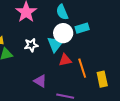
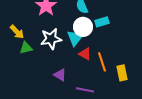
white star: (31, 45) -> (51, 39), size x1.5
red triangle: (65, 60) -> (85, 54), turned 40

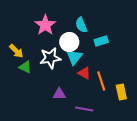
white circle: (83, 27) -> (69, 42), moved
green triangle: (26, 48) -> (25, 67), turned 40
purple triangle: (60, 75) -> (59, 94), turned -32

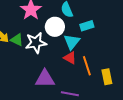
cyan triangle: (74, 57) -> (72, 42), moved
green triangle: (25, 67) -> (17, 40), moved
purple triangle: (59, 94) -> (45, 79), size x1.5

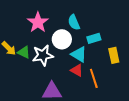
cyan triangle: (72, 42) -> (79, 54), turned -36
yellow rectangle: (107, 77) -> (114, 55), moved

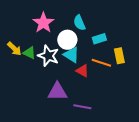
cyan triangle: (79, 54) -> (71, 55), moved
white star: (43, 55) -> (48, 56), turned 30
orange line: (94, 78) -> (101, 63), moved, turned -54

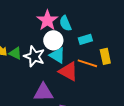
pink star: (43, 23) -> (47, 20), moved
red triangle: (82, 71) -> (68, 71), size x1.5

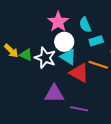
cyan semicircle: (65, 23) -> (85, 25), moved

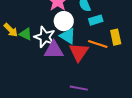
red triangle: (79, 73) -> (79, 52), turned 35
purple triangle: (54, 94) -> (54, 50), moved

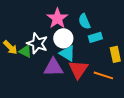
white star: (45, 37) -> (37, 43), moved
orange line: (98, 44) -> (103, 75), moved

